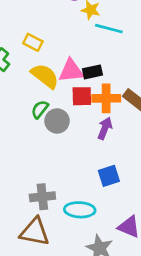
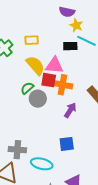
yellow rectangle: (33, 42) -> (32, 40), turned -40
black rectangle: (92, 72) -> (70, 46), moved
red square: (82, 96) -> (49, 80), moved
orange cross: (106, 98) -> (62, 85), moved

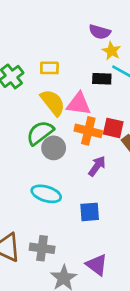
red square: (49, 80) -> (113, 128), moved
green semicircle: (27, 88) -> (40, 133), size x1.5
gray cross: (17, 150) -> (42, 248), moved
cyan ellipse: (42, 164) -> (46, 194), moved

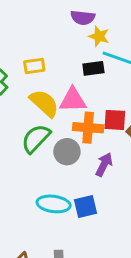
gray circle: (54, 148) -> (67, 152), moved
blue square: (90, 212) -> (86, 206), moved

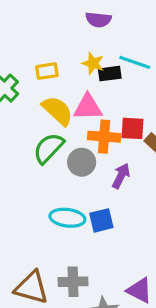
yellow star: (99, 36) -> (93, 63), moved

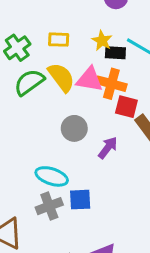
orange cross: (104, 137) -> (111, 84), moved
green semicircle: (49, 148) -> (29, 82), moved
blue square: (101, 220) -> (80, 200), moved
gray cross: (73, 282) -> (49, 206), moved, turned -30

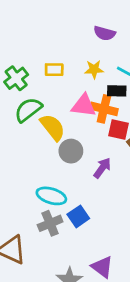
yellow star: (102, 41) -> (94, 69), turned -30
black rectangle: (115, 53) -> (117, 91), moved
yellow semicircle: (61, 77) -> (53, 127), moved
blue square: (80, 200) -> (78, 216), turned -30

